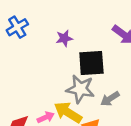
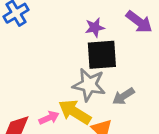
purple star: (64, 38) -> (95, 28), moved

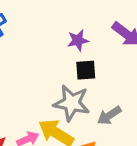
black square: (102, 55) -> (86, 70), size x0.6

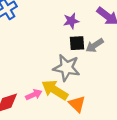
gray arrow: (109, 115) -> (95, 45), moved

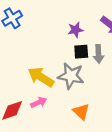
gray arrow: (95, 45) -> (98, 54), turned -60
yellow arrow: (55, 90) -> (41, 77), moved

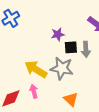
purple star: (75, 30) -> (58, 34), moved
pink arrow: (39, 102) -> (34, 91), turned -80

